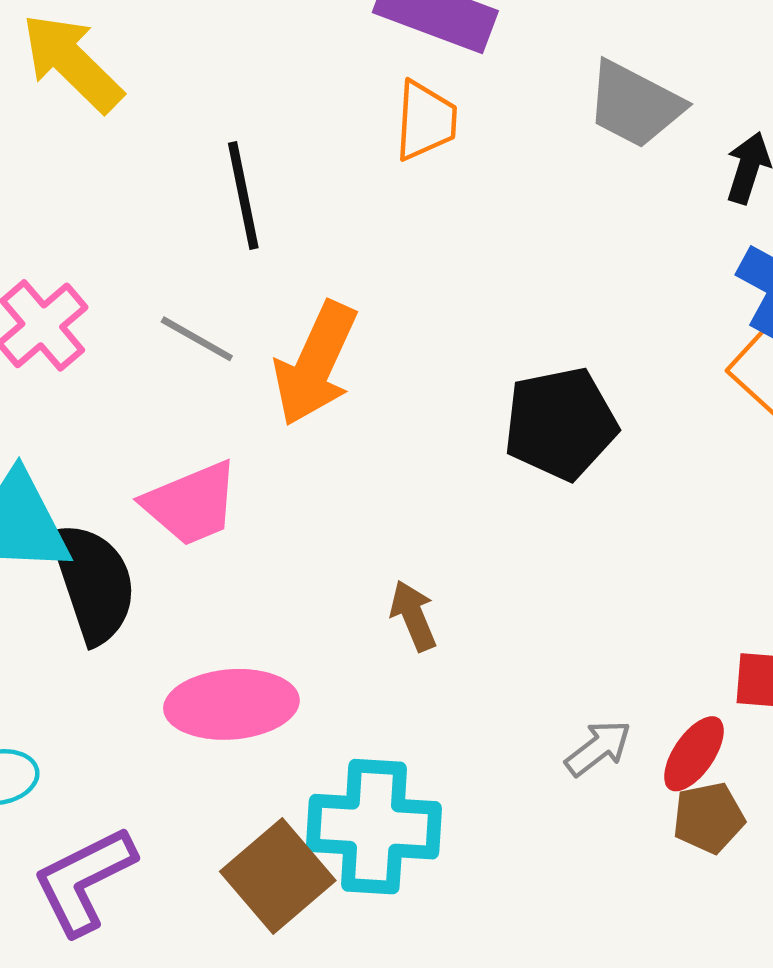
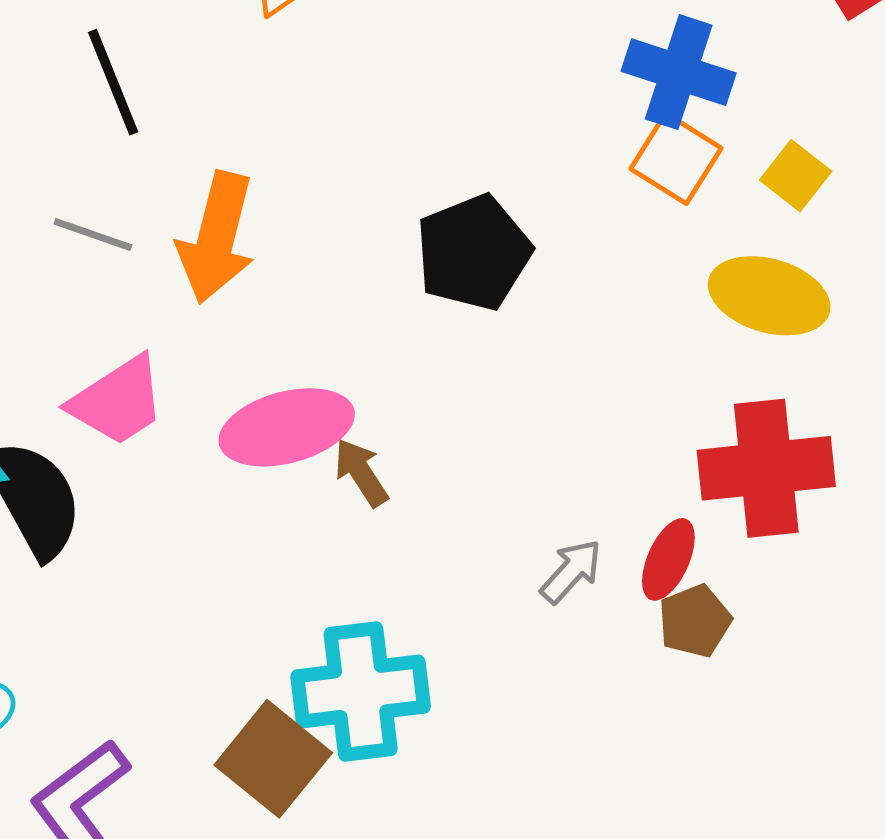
pink ellipse: (231, 704) -> (287, 427), moved

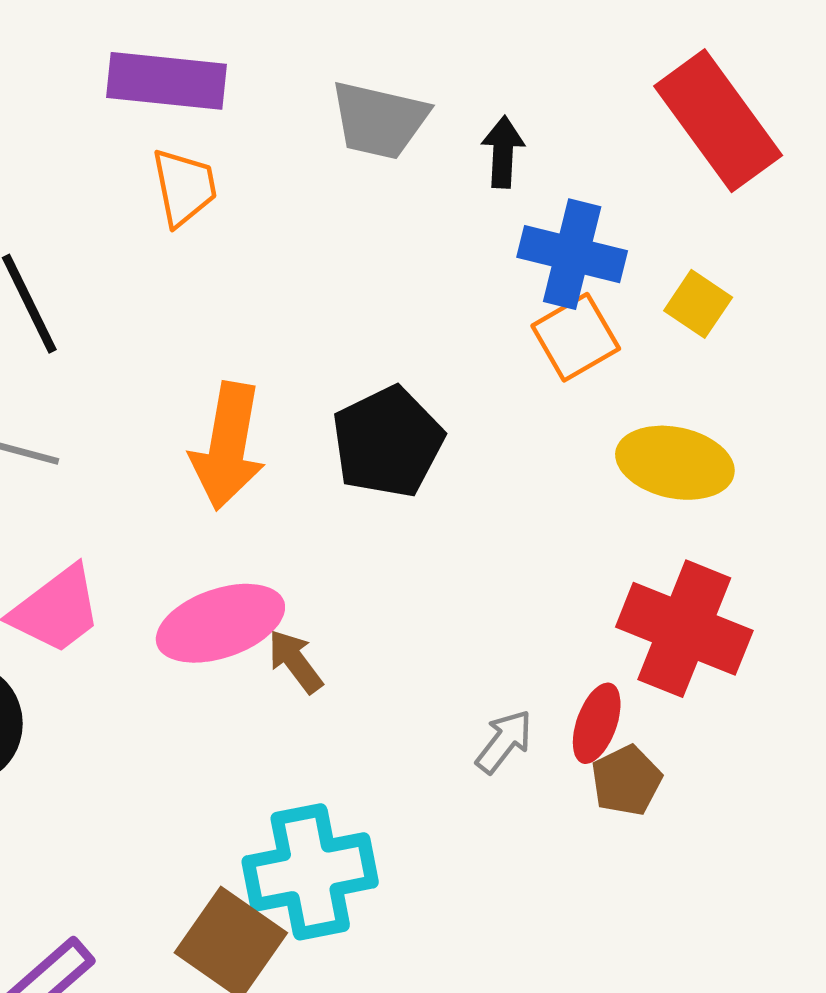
orange square: (676, 158) -> (576, 337), turned 32
yellow square: (796, 176) -> (698, 304), moved
orange arrow: (216, 238) -> (228, 446), moved
red cross: (766, 468) -> (684, 629), turned 32

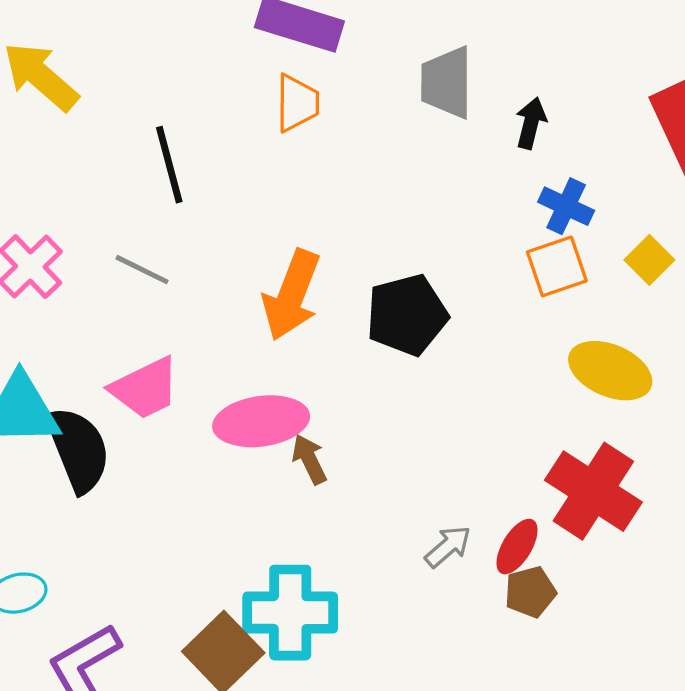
gray trapezoid: (379, 120) -> (447, 82), turned 66
blue cross: (572, 254) -> (566, 206), size x0.7

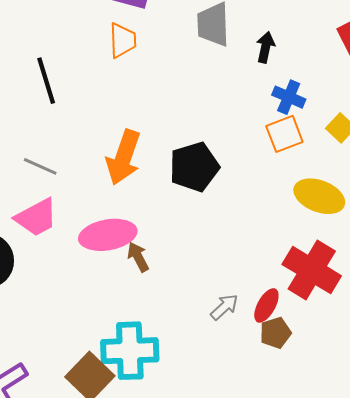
gray line: (142, 270) -> (40, 166), moved

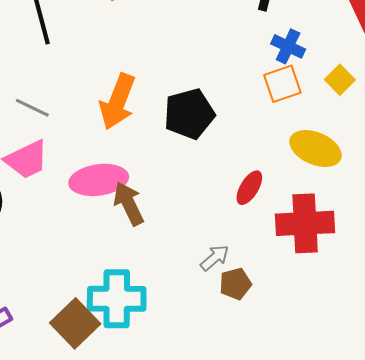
brown arrow: (138, 257) -> (129, 204), size x1.4
red cross: (312, 270) -> (305, 223), turned -36
red ellipse: (266, 305) -> (249, 188), moved
brown pentagon: (275, 333) -> (235, 284), moved

